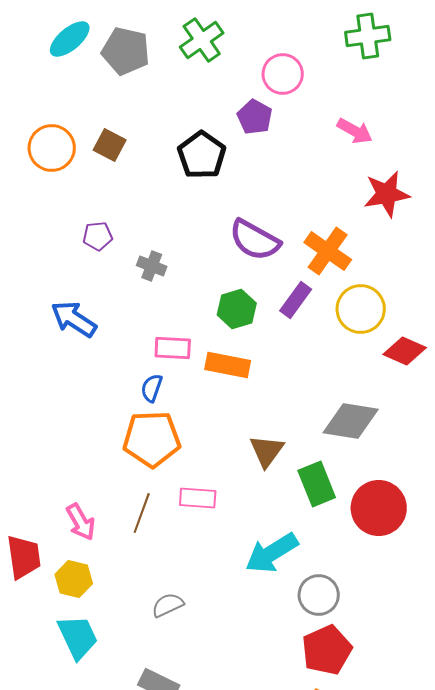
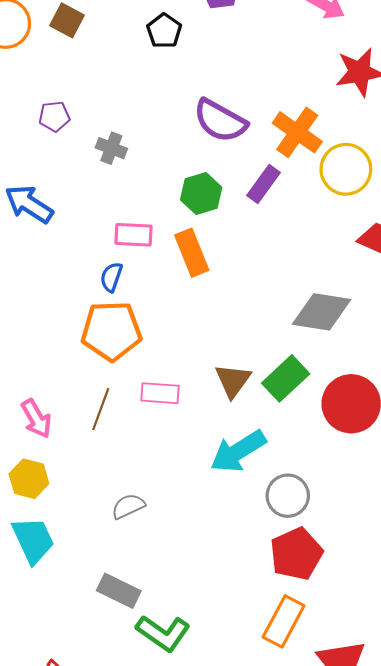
black pentagon: (202, 155) -> (164, 31), size x0.7
yellow circle: (361, 309) -> (346, 169), moved
orange rectangle: (228, 365) -> (192, 253), turned 57
brown triangle: (267, 451) -> (233, 381), moved
green rectangle: (317, 484) -> (286, 378), turned 69

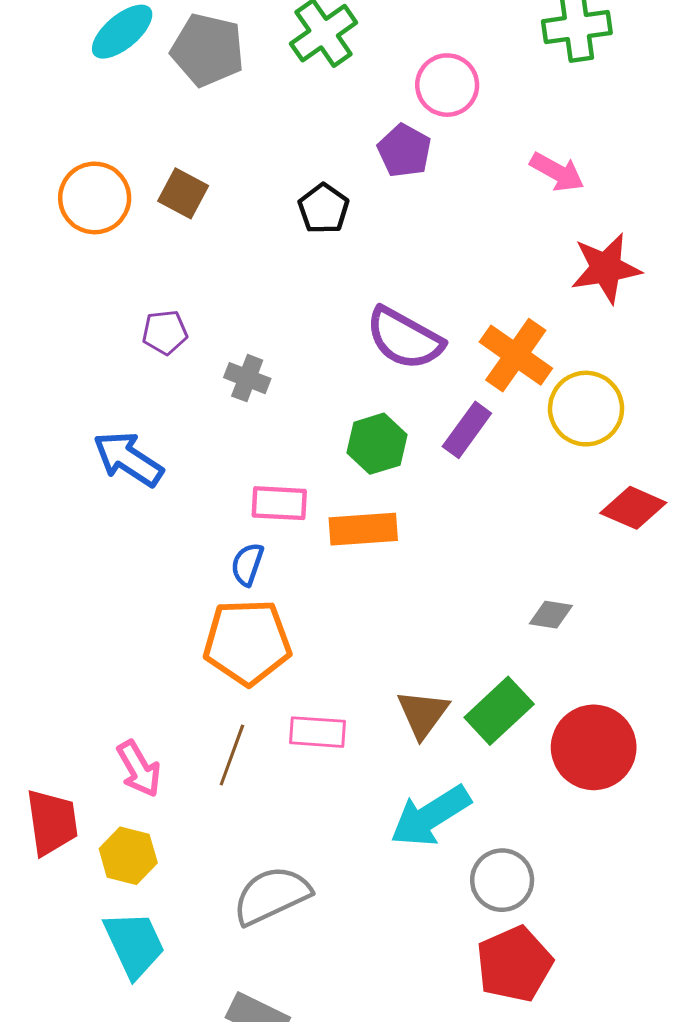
orange rectangle: (192, 253) -> (363, 529), turned -72
gray diamond: (322, 312) -> (551, 615), size x0.5
gray semicircle: (128, 506) -> (272, 895), size x1.6

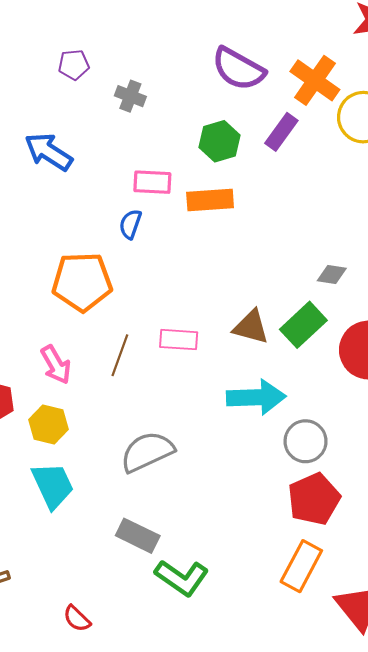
gray diamond: (551, 615) -> (332, 274), moved
orange pentagon: (247, 642) -> (82, 282), moved
brown triangle: (423, 714) -> (251, 327), turned -51
cyan arrow: (430, 816) -> (256, 397), turned -150

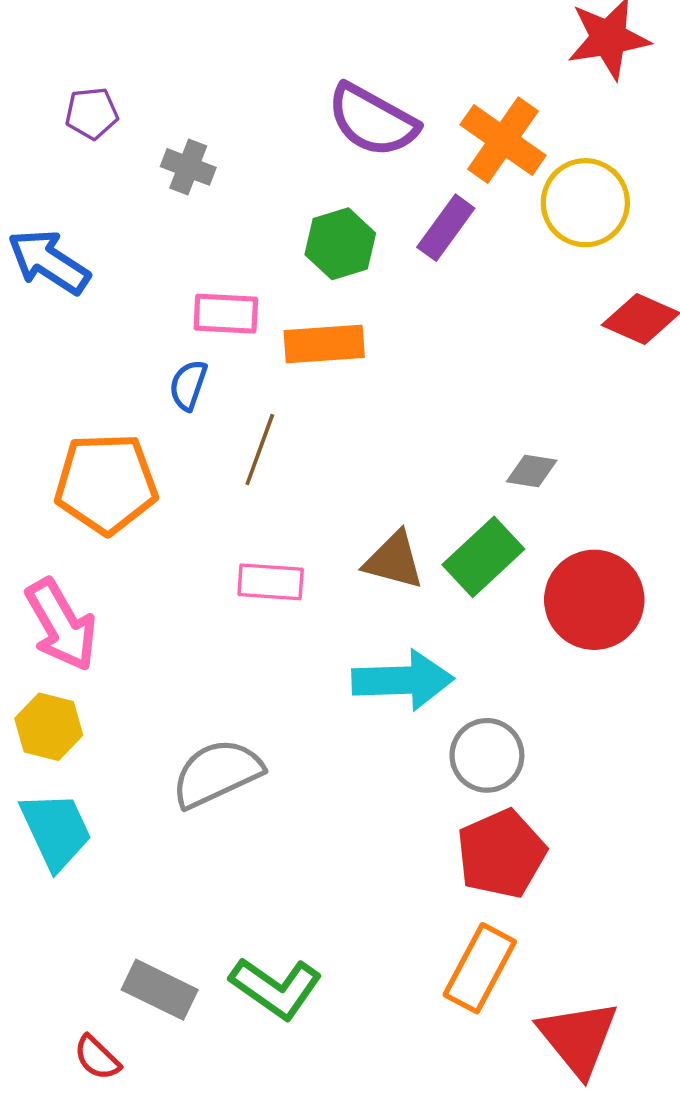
brown line: (120, 355) -> (260, 450), moved
pink arrow: (56, 365) -> (61, 625), size x1.4
gray rectangle: (138, 536) -> (160, 990), moved

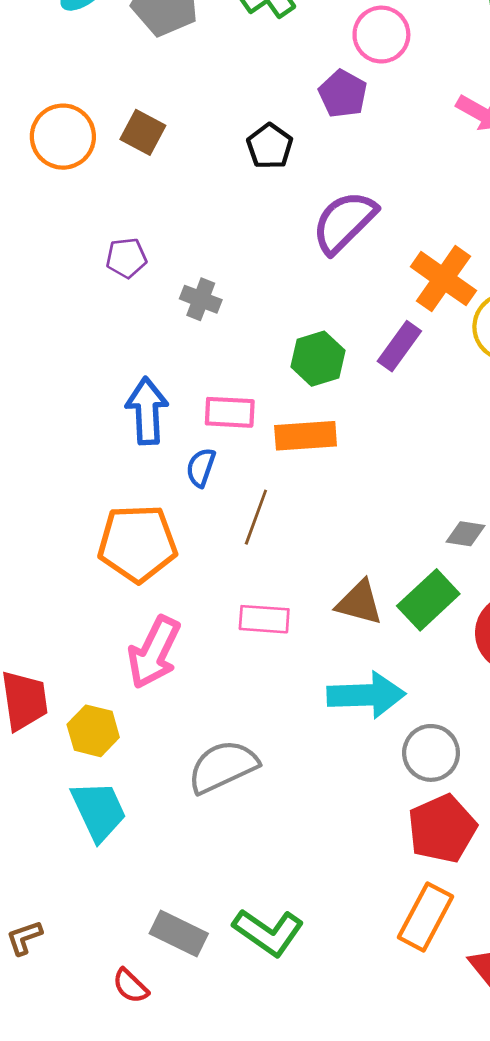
purple semicircle: (372, 120) -> (344, 222), moved, turned 106
blue arrow: (49, 262) -> (147, 411), moved, turned 54
pink arrow: (61, 625) -> (154, 652), moved, turned 56

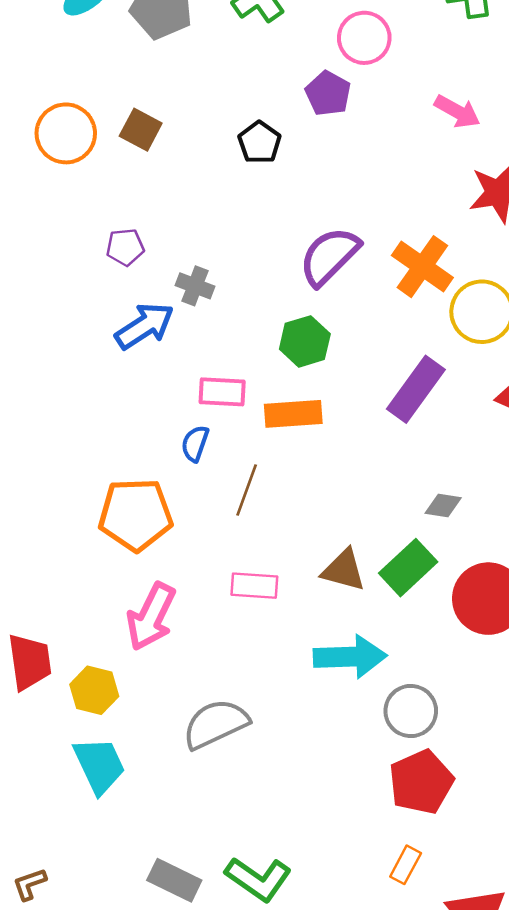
purple semicircle: (344, 222) -> (329, 256), moved
purple rectangle: (399, 346) -> (416, 389), moved, size x1.4
blue arrow: (147, 411) -> (145, 326), moved, turned 60
orange rectangle: (426, 917) -> (406, 865), size x0.6

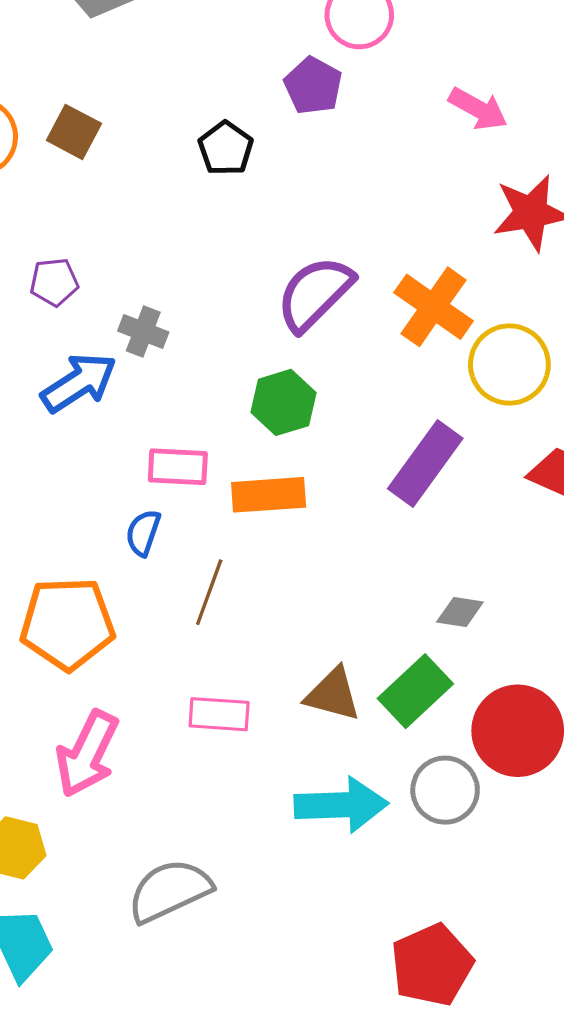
gray circle: (411, 711) -> (445, 790), moved

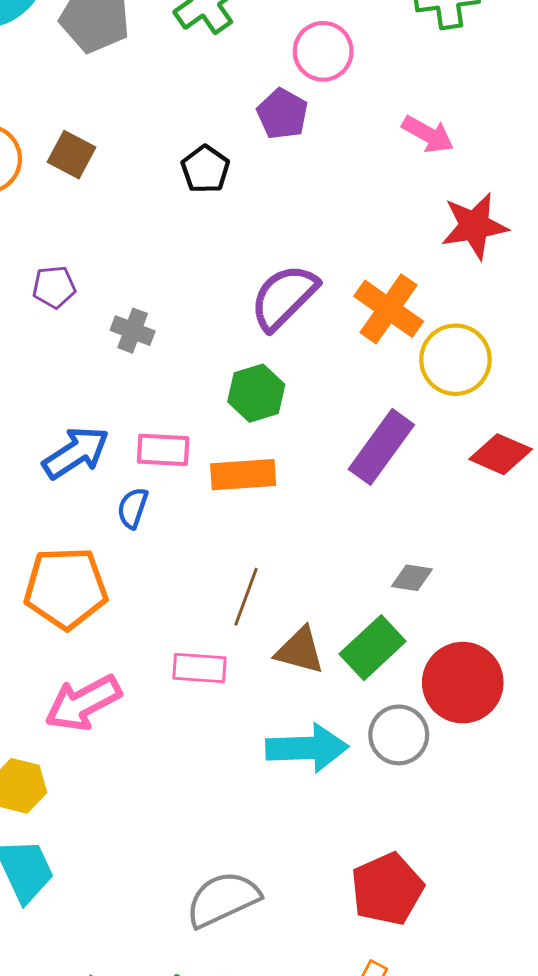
blue arrow: (79, 383) -> (76, 453), moved
brown line: (209, 592) -> (246, 597), moved
pink arrow: (87, 754) -> (83, 703), turned 36
gray semicircle: (170, 891) -> (223, 899), moved

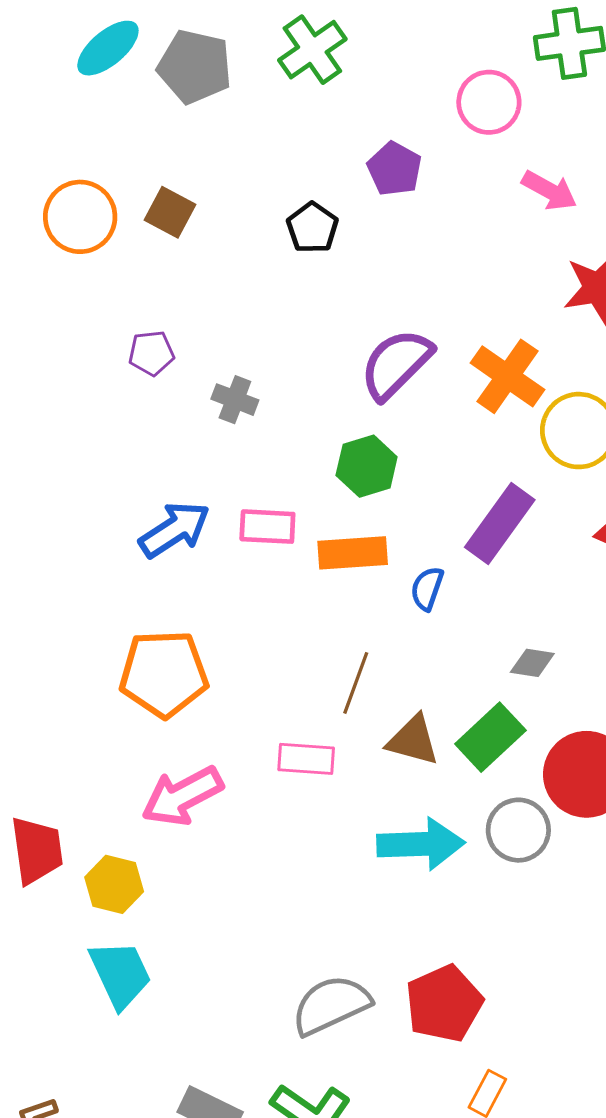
pink circle: (323, 51) -> (489, 102), moved
blue semicircle: (133, 508) -> (427, 589), moved
red pentagon: (387, 889) -> (444, 1004), moved

